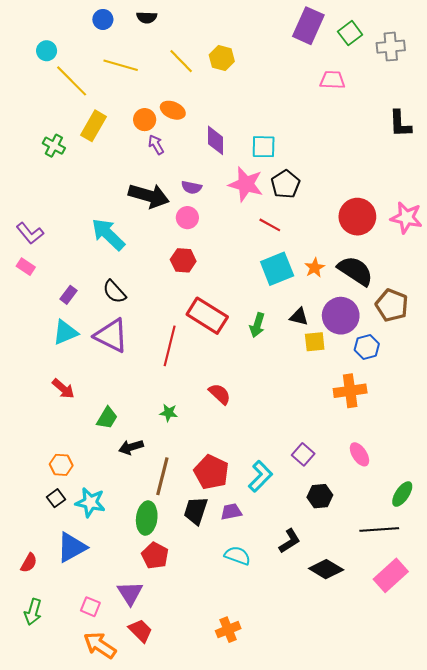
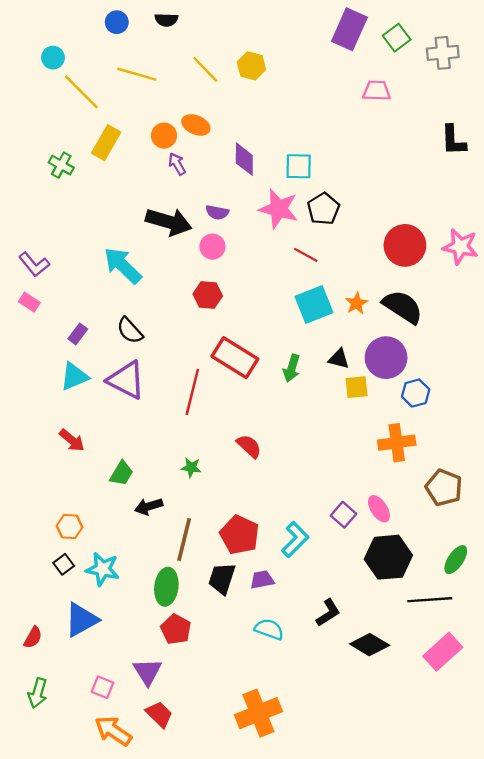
brown pentagon: (392, 305) -> (444, 488), moved
pink ellipse: (359, 454) -> (379, 509), moved
black hexagon: (320, 496) -> (388, 557), moved, size x1.6
orange cross: (228, 630) -> (258, 713), size x1.6

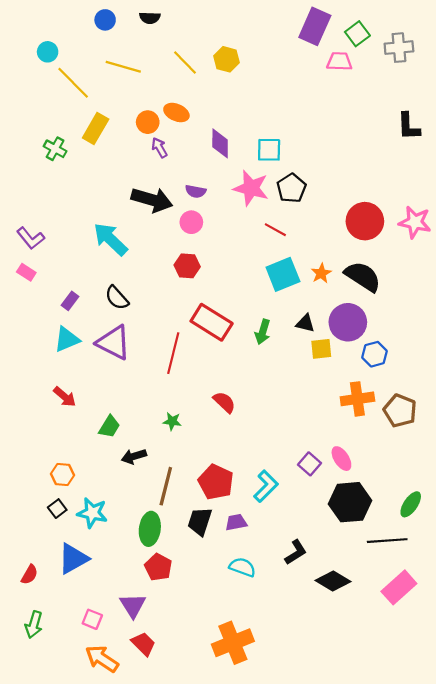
pink trapezoid: (377, 91) -> (339, 61), moved
brown pentagon: (444, 488) -> (400, 411), moved

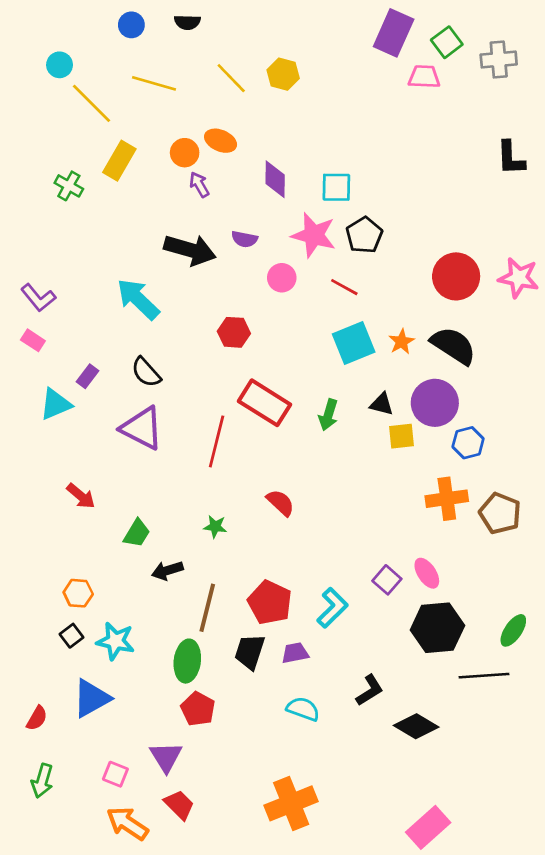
pink circle: (191, 222) -> (282, 278), moved
cyan triangle: (67, 339) -> (56, 404), moved
pink rectangle: (399, 587) -> (428, 827), moved

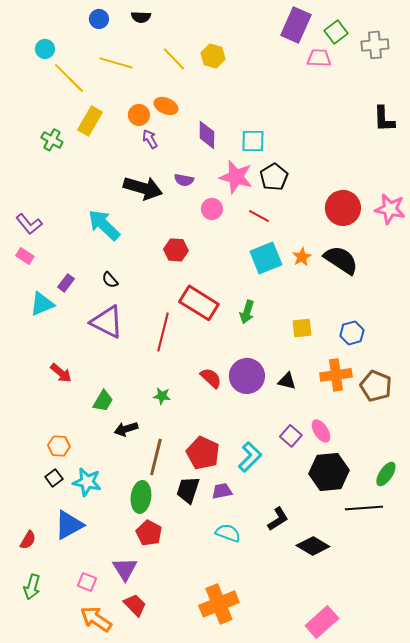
black semicircle: (146, 372) -> (110, 280), size x0.7
purple circle: (435, 403) -> (247, 376), moved
black triangle: (382, 404) -> (287, 381), moved

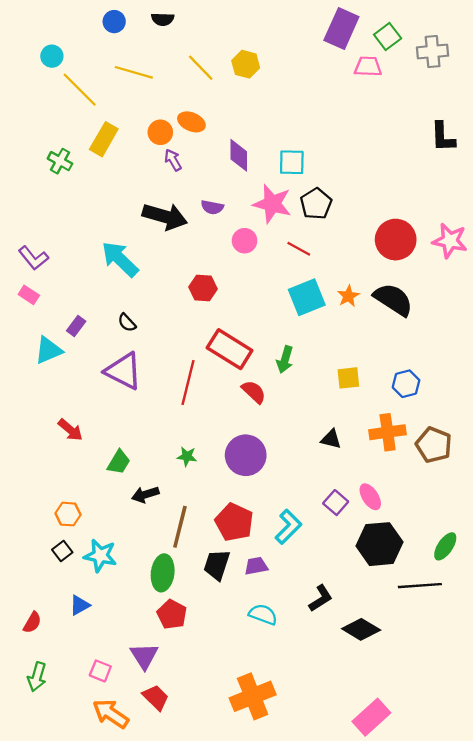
purple circle: (247, 376) -> (246, 455), moved
red semicircle: (211, 378) -> (254, 392), moved
blue triangle: (69, 525) -> (80, 605), size x0.6

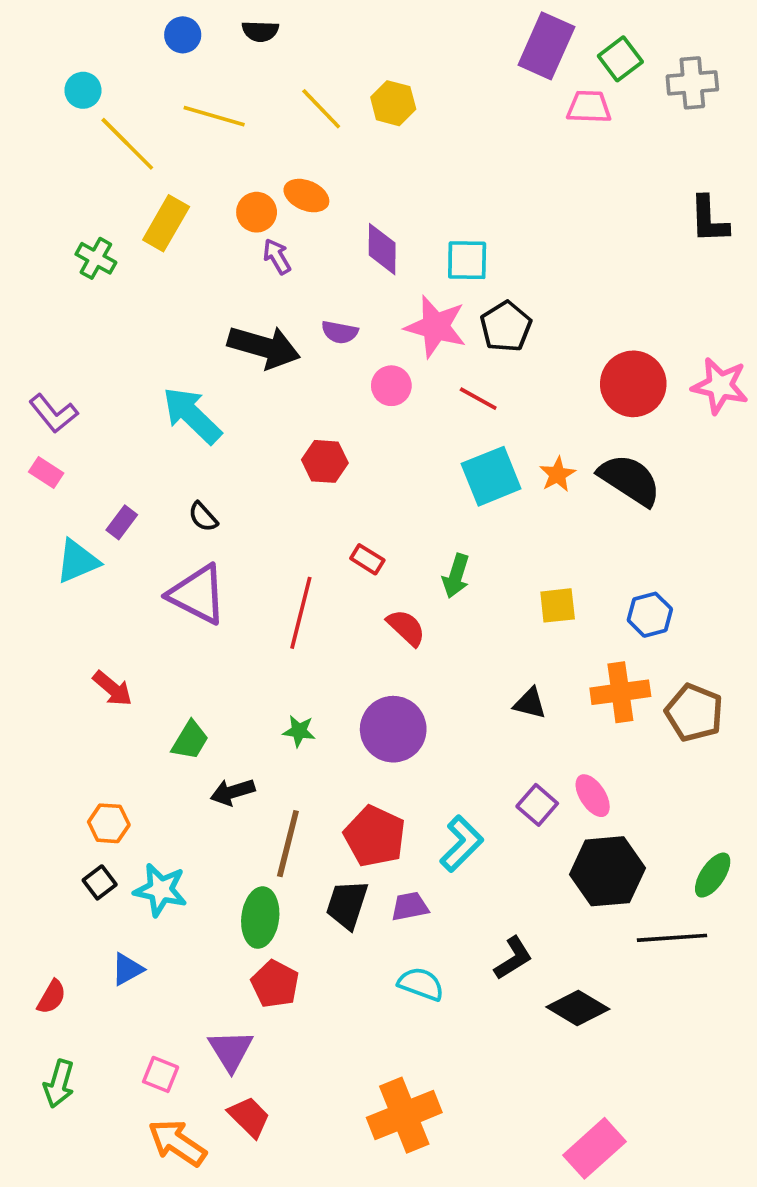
red rectangle: (230, 349) -> (367, 559), size x0.5

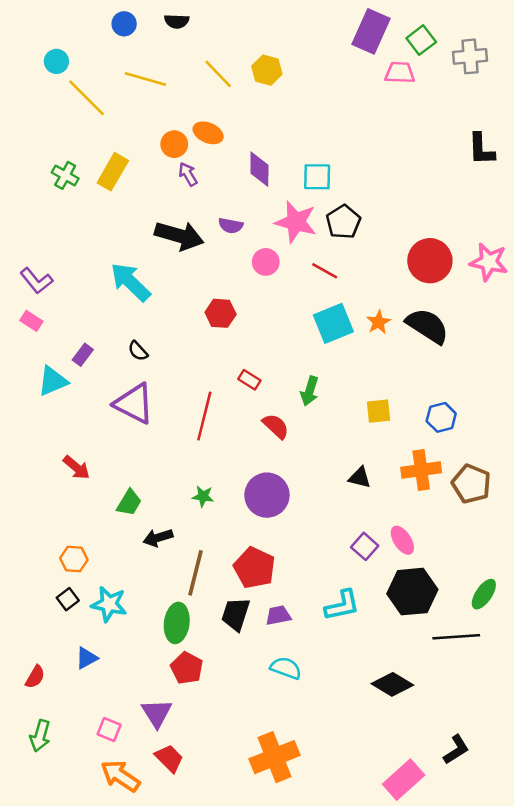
yellow rectangle: (166, 223) -> (113, 172), moved
cyan L-shape: (462, 844) -> (342, 605), moved, turned 33
black L-shape: (513, 958) -> (456, 750), moved

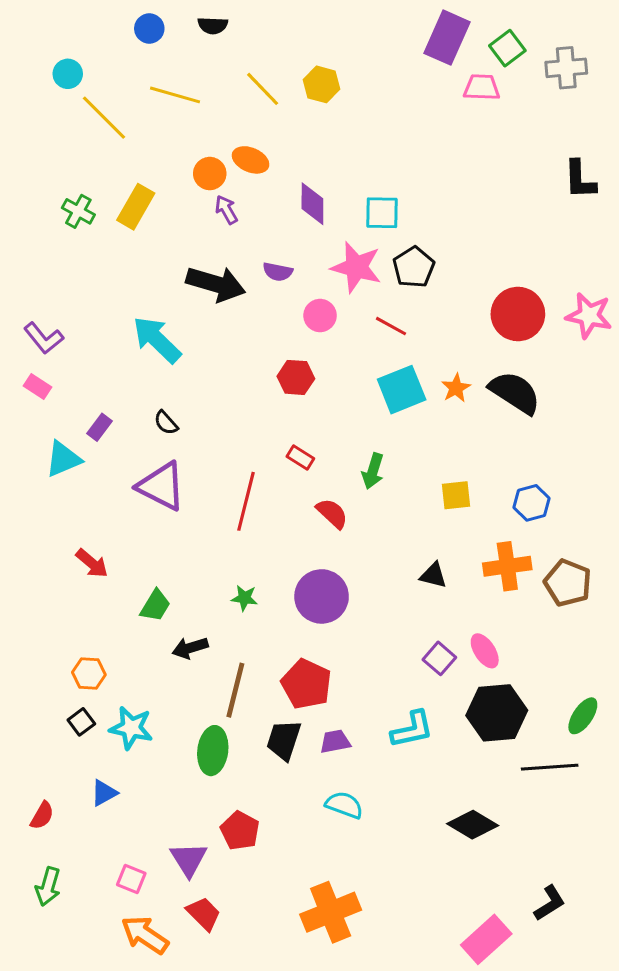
red hexagon: (221, 313) -> (296, 377), moved
red pentagon: (187, 668) -> (240, 831), moved

